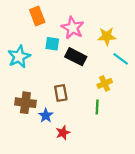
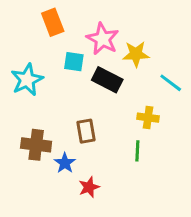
yellow star: (107, 36) -> (136, 54), moved
yellow cross: (105, 83) -> (148, 118), turned 32

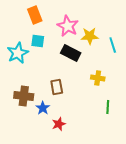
cyan square: (74, 62) -> (38, 41), moved
cyan line: (171, 83) -> (113, 45), moved, turned 35
green line: (137, 151) -> (108, 107), moved

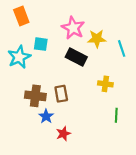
orange rectangle: (35, 15) -> (21, 16), moved
brown cross: (24, 96) -> (35, 96), moved

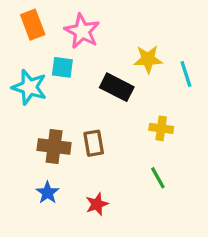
pink star: (73, 28) -> (82, 31), moved
cyan star: (19, 57) -> (29, 87), turned -30
green line: (116, 115) -> (158, 178), moved, turned -32
blue star: (46, 116) -> (48, 193), moved

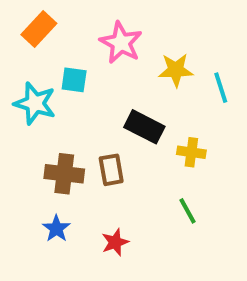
orange rectangle: (33, 25) -> (39, 29), turned 64
pink star: (82, 31) -> (121, 43), moved
black rectangle: (117, 87) -> (144, 127), moved

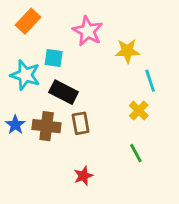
cyan line: (221, 88) -> (150, 81), moved
black rectangle: (144, 127) -> (64, 92), moved
yellow cross: (191, 152) -> (139, 111), turned 36
blue star: (56, 229) -> (15, 125), moved

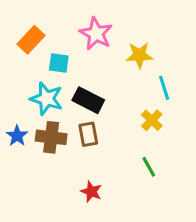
orange rectangle: (28, 21) -> (31, 40), moved
cyan star: (25, 75) -> (46, 99), moved
black rectangle: (64, 92) -> (88, 100), moved
red star: (83, 176) -> (91, 192), turned -30

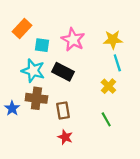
pink star: (96, 34) -> (73, 40), moved
yellow star: (139, 55) -> (113, 40), moved
brown rectangle: (88, 134) -> (63, 111), moved
blue star: (17, 136) -> (12, 108), moved

